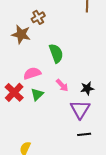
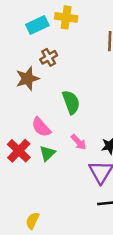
brown star: (21, 34) -> (27, 79), turned -30
pink semicircle: (32, 73) -> (41, 127), turned -114

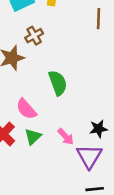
pink arrow: (79, 142) -> (66, 137), moved

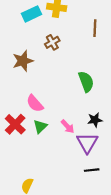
brown cross: (34, 36) -> (52, 42), moved
green semicircle: (58, 83) -> (86, 82), moved

